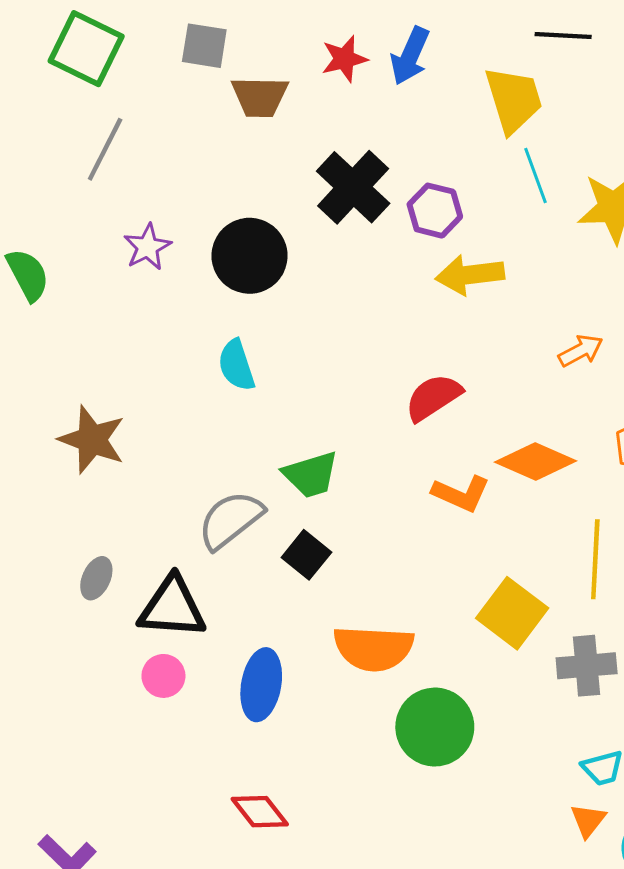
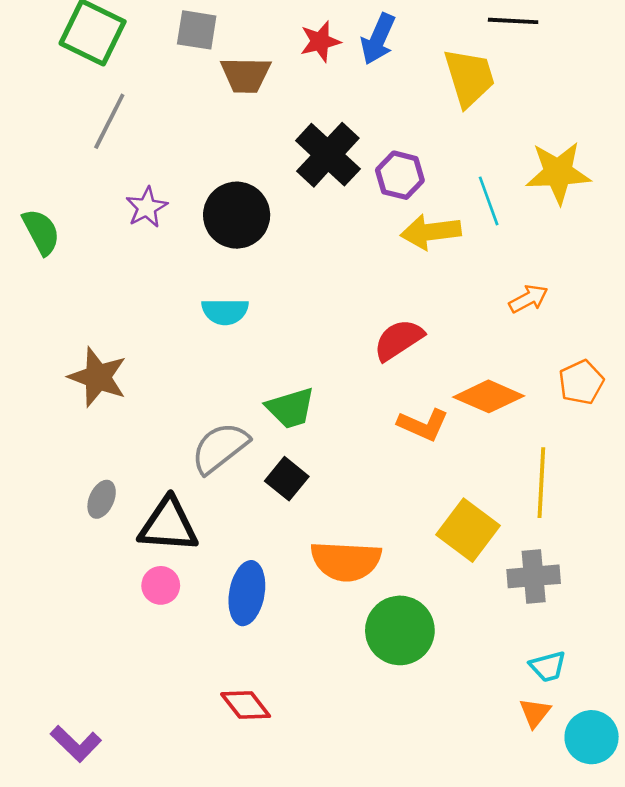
cyan line: (535, 176) -> (489, 201), moved
cyan semicircle: (236, 365) -> (225, 312), turned -72

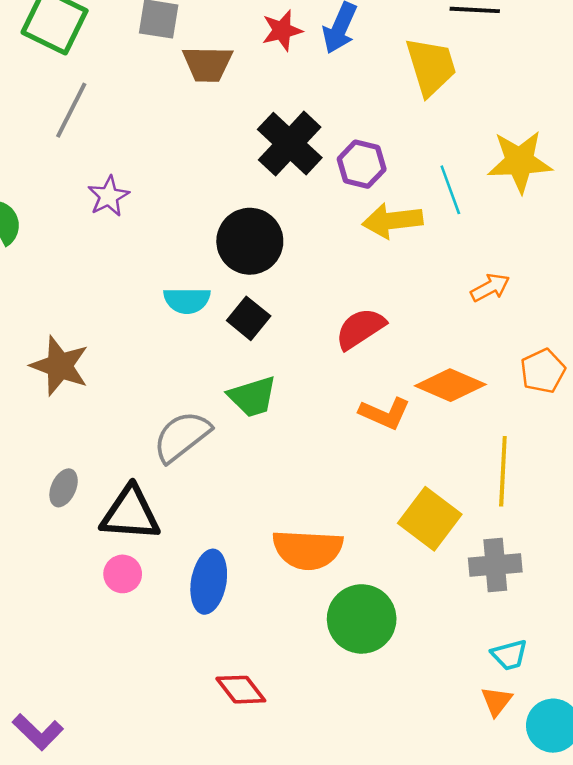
black circle: (237, 215) -> (250, 241), moved
black square: (287, 479) -> (249, 318), moved
red diamond: (246, 705) -> (241, 690), moved

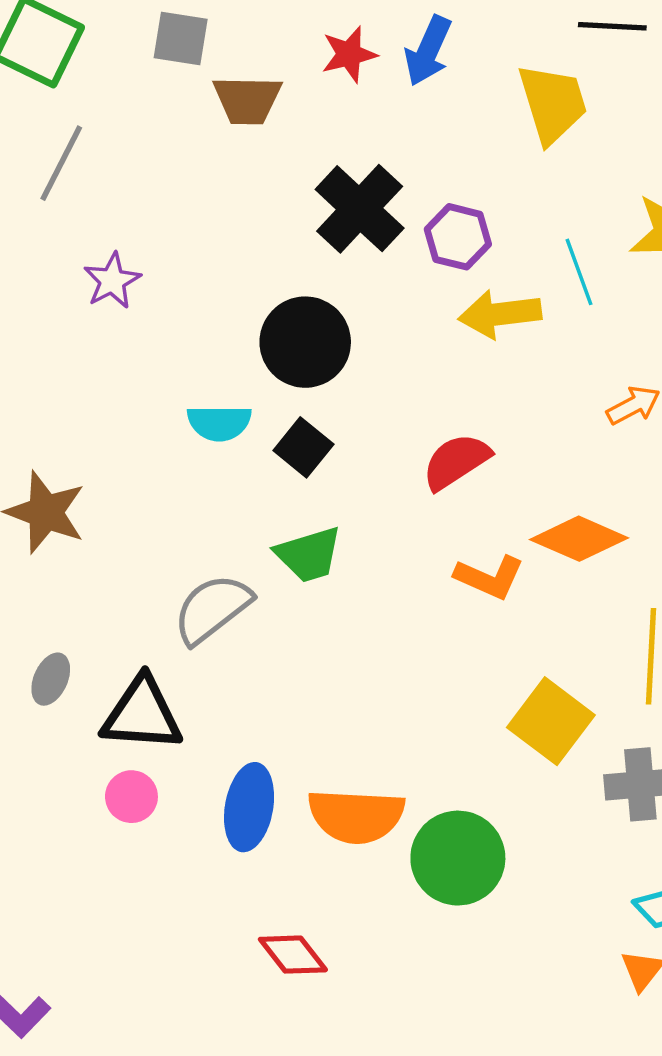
orange semicircle: (308, 550) -> (356, 816), moved

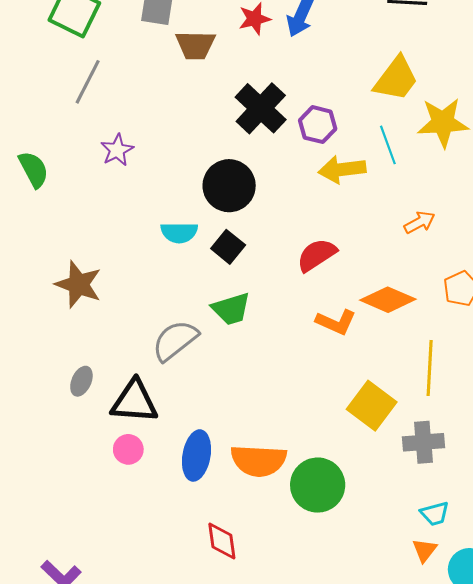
yellow trapezoid: (553, 103) -> (396, 79), moved, turned 54
red diamond: (293, 955) -> (222, 541), turned 30

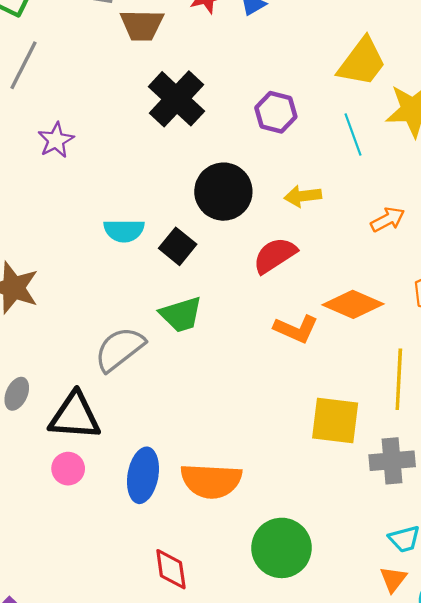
black cross: (261, 108) -> (176, 99), moved
yellow arrow: (342, 169) -> (303, 196), moved, size x0.7
black circle: (229, 186) -> (223, 192), moved
yellow square: (372, 406) -> (335, 421), turned -30
green circle: (318, 485) -> (282, 548), moved

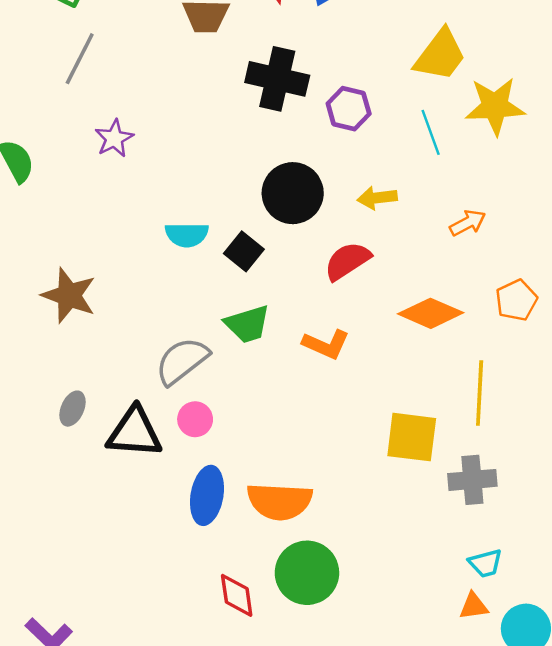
black cross: (176, 99) -> (277, 79), moved, turned -30
orange L-shape: (296, 329) -> (326, 344), moved
pink circle: (68, 469) -> (195, 419), moved
green circle: (282, 548) -> (307, 573), moved
orange triangle: (393, 579) -> (474, 606), turned 44

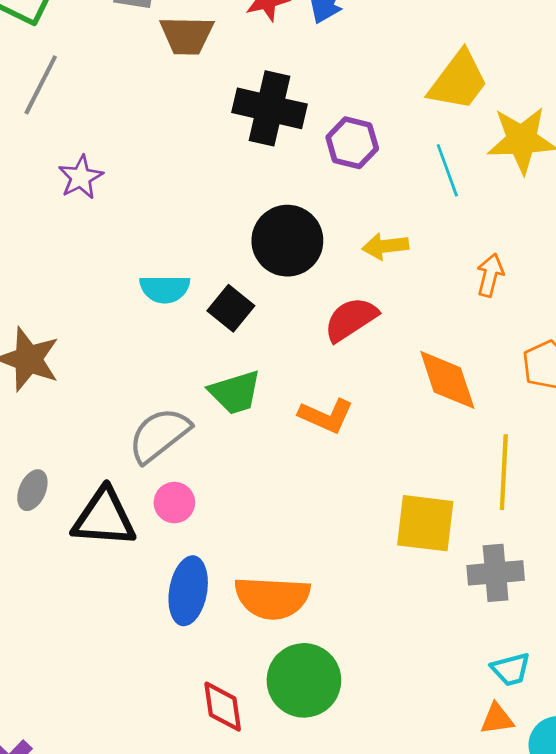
orange arrow: (468, 223) -> (490, 275), turned -48
orange diamond: (431, 313) -> (447, 380), turned 48

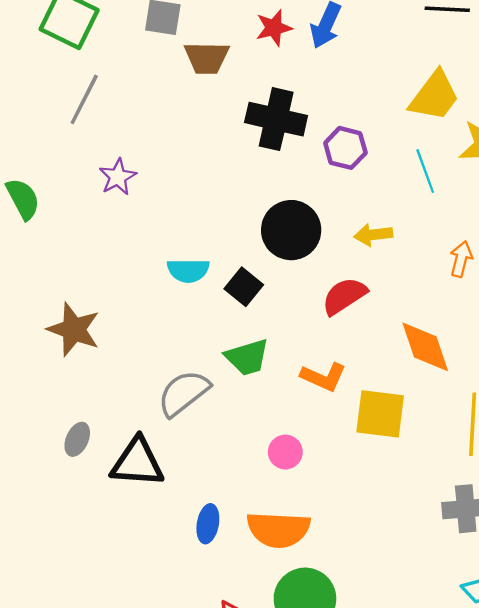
pink circle: (174, 503) -> (285, 452), moved
yellow square: (425, 523) -> (380, 414), moved
blue ellipse: (188, 591) -> (208, 524), size x0.7

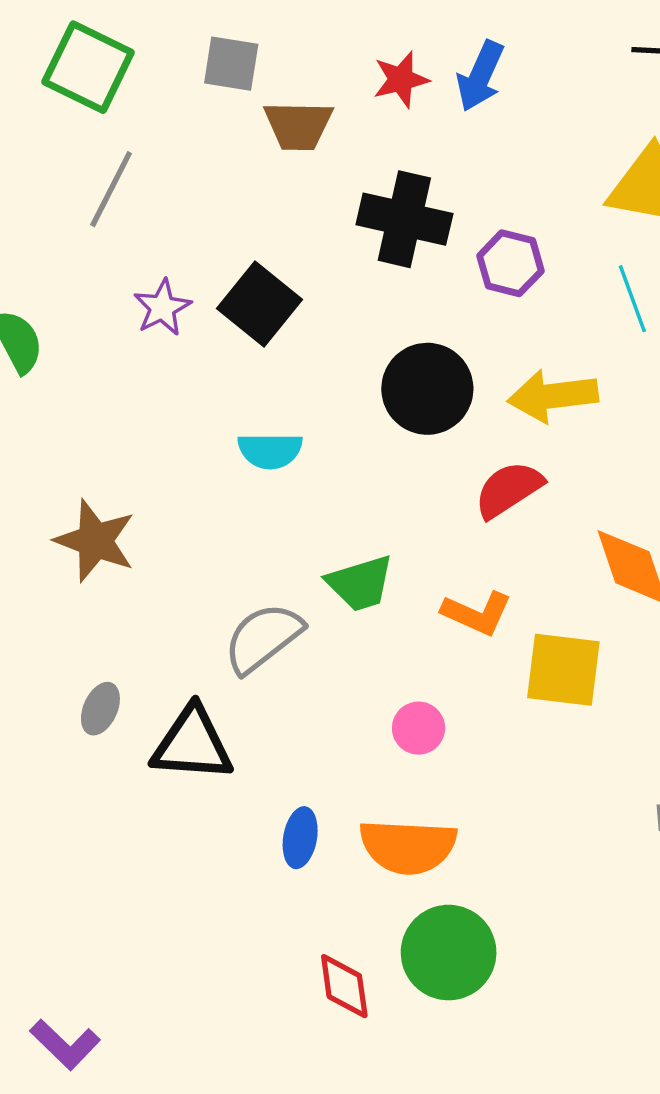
yellow arrow: (373, 235) -> (553, 396), size x1.5
black square: (244, 287) -> (259, 304), moved, size x1.4

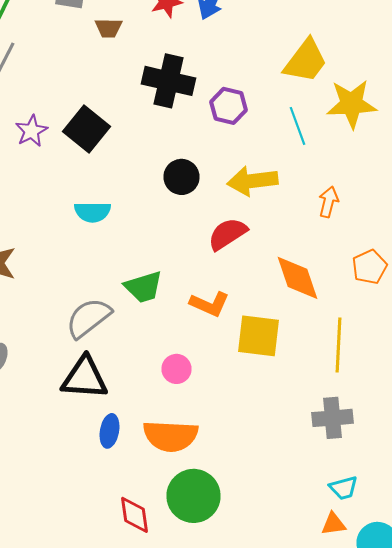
brown trapezoid: (298, 125) -> (108, 28), size x0.7
black circle: (427, 389) -> (182, 177), size x0.7
black triangle: (192, 744) -> (84, 378), moved

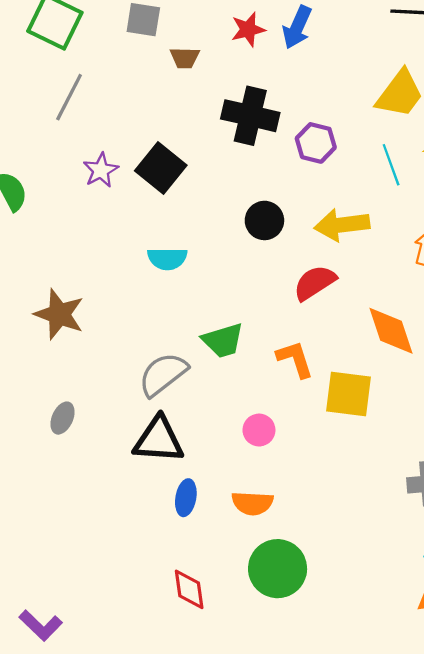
orange L-shape: (210, 304) -> (295, 359), turned -132
orange semicircle: (170, 436) -> (252, 503), size x0.7
red diamond: (134, 515) -> (189, 589), moved

